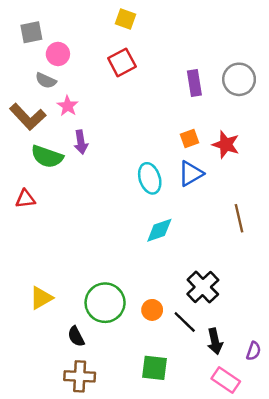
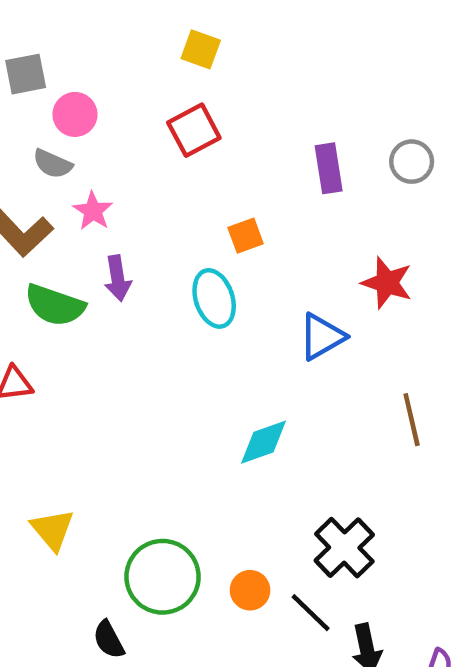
gray circle: (239, 79) -> (412, 162), size x0.7
orange square: (190, 138) -> (246, 236), moved
cyan ellipse: (150, 178) -> (214, 298), moved
yellow triangle: (41, 298) -> (53, 530), moved, turned -40

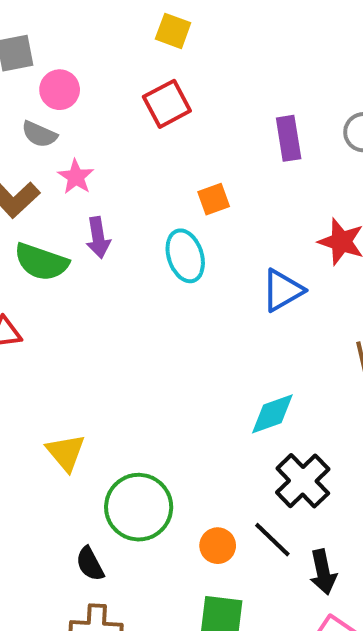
cyan diamond: (264, 442) -> (272, 414), moved
yellow triangle: (53, 530) -> (66, 452), moved
orange circle: (250, 590) -> (218, 546), moved

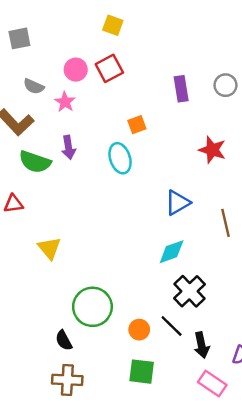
pink circle: (60, 90) -> (76, 70), moved
pink star: (76, 177) -> (65, 102), moved
blue triangle: (283, 290) -> (178, 203), moved
yellow triangle: (66, 452) -> (49, 248), moved

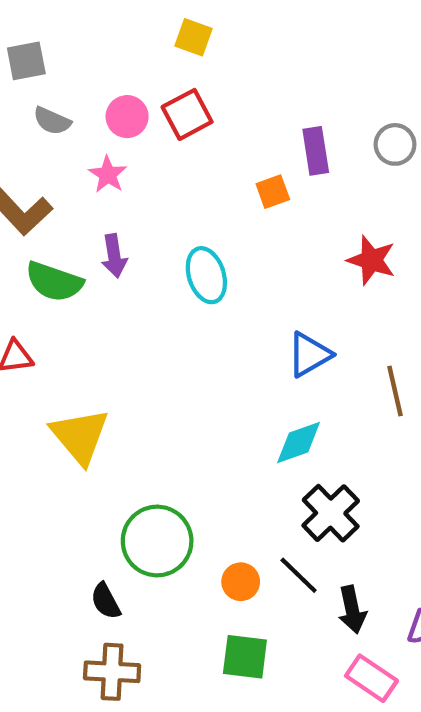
gray semicircle: (34, 86) -> (52, 121), moved
orange square: (137, 125) -> (273, 192), moved
yellow triangle: (49, 248) -> (80, 436), size x1.4

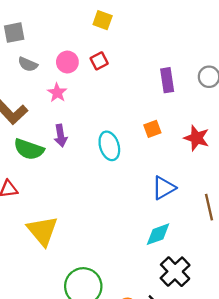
red square: (187, 114) -> (99, 61), size x0.7
orange square: (273, 192) -> (152, 129), moved

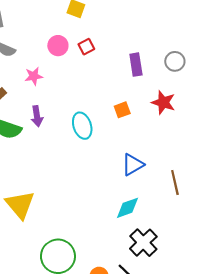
red square: (99, 61) -> (86, 47), moved
pink circle: (67, 62) -> (58, 46), moved
pink star: (57, 93) -> (34, 76), turned 30
red star: (197, 138) -> (163, 102), moved

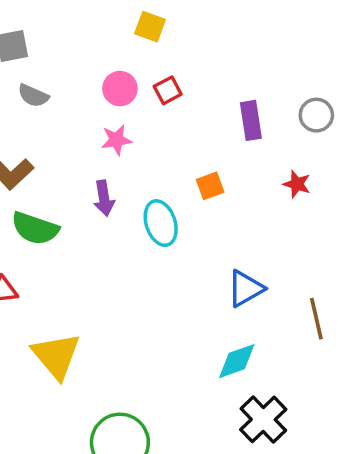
pink star: (34, 76) -> (116, 140), moved
red star: (163, 102) -> (297, 184), size x0.7
orange square: (122, 110) -> (210, 186), moved
purple arrow: (37, 116) -> (104, 198), moved

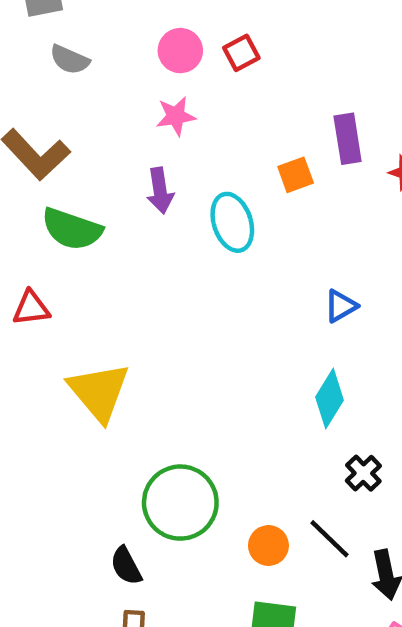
purple rectangle: (251, 120) -> (348, 139), moved
blue triangle: (246, 289) -> (341, 306), size x0.7
cyan diamond: (237, 361) -> (329, 399), turned -39
black cross: (263, 419) -> (363, 473), size x0.6

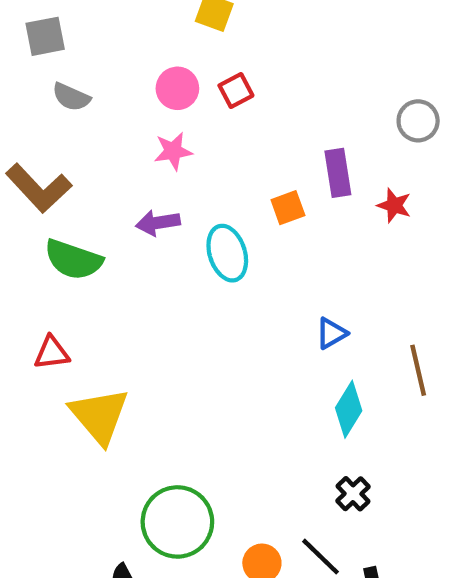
purple arrow: (160, 191) -> (158, 223), turned 90
red triangle: (31, 308) -> (52, 353), moved
cyan diamond: (329, 399) -> (349, 409), moved

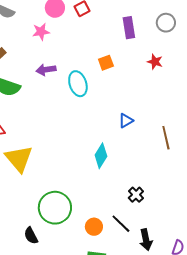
pink star: (173, 151) -> (41, 32), moved
purple rectangle: (338, 173) -> (129, 28), moved
cyan diamond: (349, 409) -> (101, 156), moved

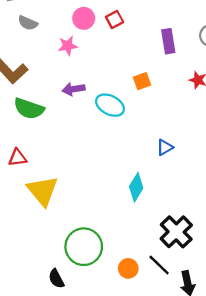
cyan ellipse: (78, 84) -> (110, 105), turned -45
black cross: (136, 195) -> (176, 232), size x1.8

